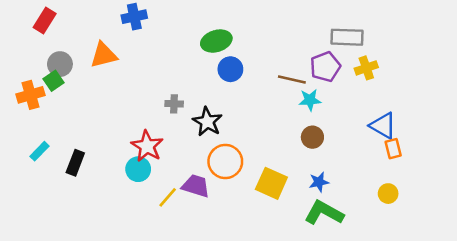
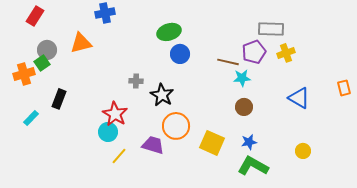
orange rectangle: (393, 149) -> (344, 88), moved
black rectangle: (75, 163) -> (59, 99), moved
yellow line: (168, 197) -> (119, 156), moved

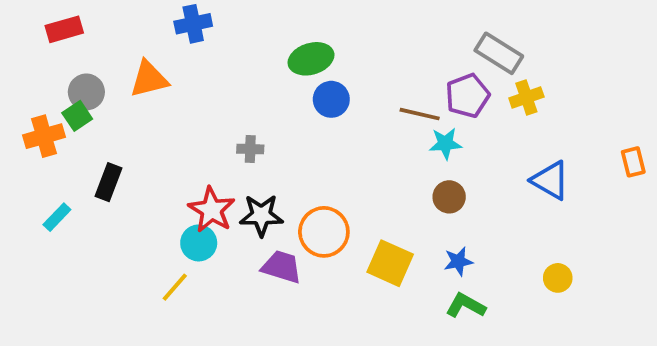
red rectangle: (35, 16) -> (64, 29), turned 42
gray rectangle: (271, 29) -> (499, 53), turned 30
black star: (162, 95) -> (261, 215), moved, turned -30
yellow line: (119, 156) -> (175, 287), moved
green L-shape: (253, 166) -> (466, 306), size x0.7

